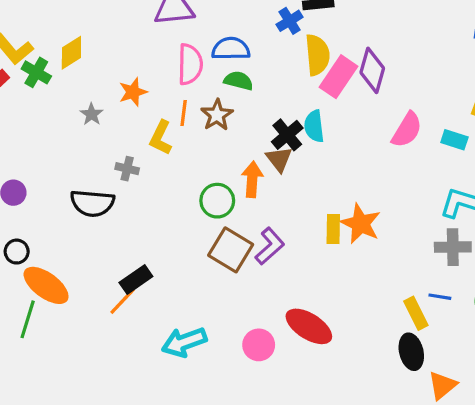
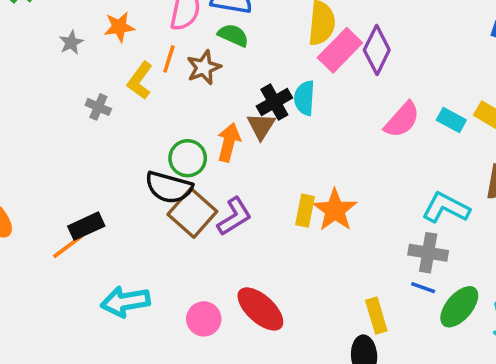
cyan rectangle: (454, 140) -> (451, 120), moved
black semicircle: (92, 203) -> (169, 187), moved
blue line: (440, 297) -> (423, 288), moved

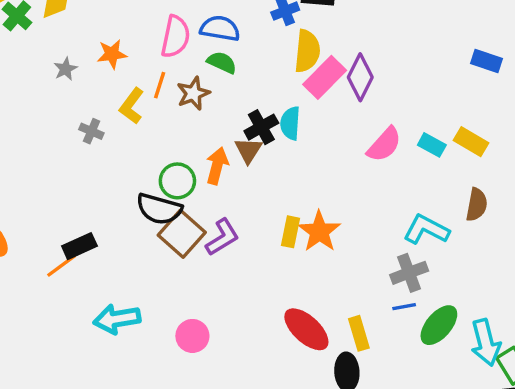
gray cross: (428, 253) -> (409, 273), turned -30
blue line: (423, 288) -> (404, 307), turned -30
red ellipse: (260, 309) -> (306, 329), moved

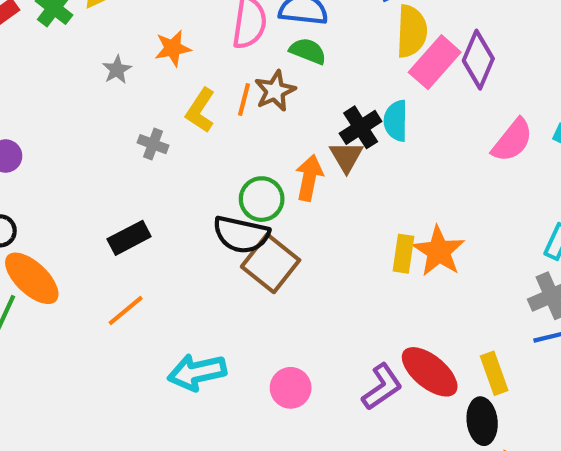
orange line: (160, 85) -> (244, 99), moved
purple L-shape: (222, 237) -> (382, 387), moved
black rectangle: (79, 246) -> (129, 238), moved

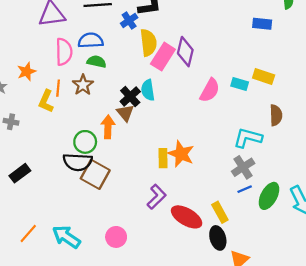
orange line: (244, 99) -> (58, 88), moved
gray cross: (153, 144) -> (11, 122), moved
orange line: (126, 311) -> (28, 234), moved
cyan arrow: (197, 372) -> (66, 237), turned 56
purple L-shape: (382, 387) -> (157, 197), moved

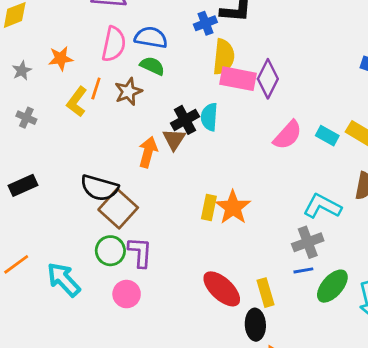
pink rectangle: (163, 57) -> (238, 79), turned 56
green circle: (85, 142) -> (110, 251), moved
purple L-shape: (157, 197) -> (140, 252), moved, turned -55

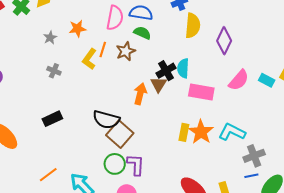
pink rectangle: (238, 79) -> (201, 92), moved
cyan L-shape: (322, 206) -> (232, 132), moved

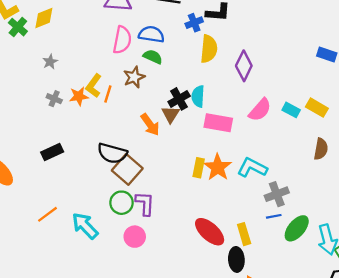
orange star: (77, 29) -> (79, 96), moved
orange line: (103, 49) -> (108, 94), moved
orange arrow: (140, 94) -> (150, 125), turned 130

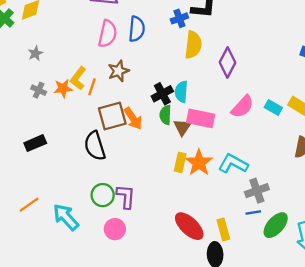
blue semicircle: (151, 34) -> (137, 29), turned 85
green semicircle: (153, 57) -> (165, 115), moved, turned -114
brown triangle: (171, 114) -> (182, 127), moved
black semicircle: (112, 153) -> (95, 146), turned 56
brown square: (127, 169) -> (112, 116), moved, turned 32

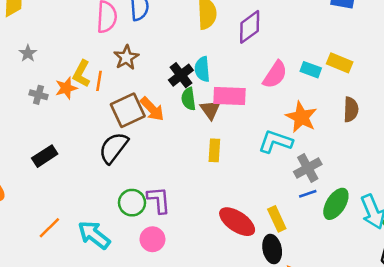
purple diamond: (227, 63) -> (250, 27), turned 36
black semicircle: (95, 146) -> (114, 148), turned 64
orange star: (199, 163) -> (301, 117), moved

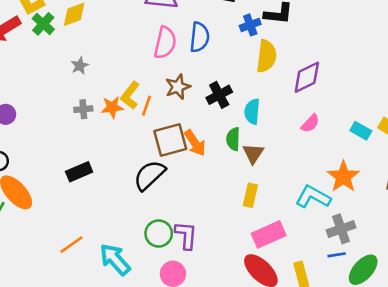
black cross: (181, 75) -> (219, 95), moved
pink semicircle: (275, 75) -> (310, 123), moved, size x0.7
gray cross: (38, 95) -> (83, 109), turned -30
pink rectangle: (230, 96) -> (269, 234), moved, turned -36

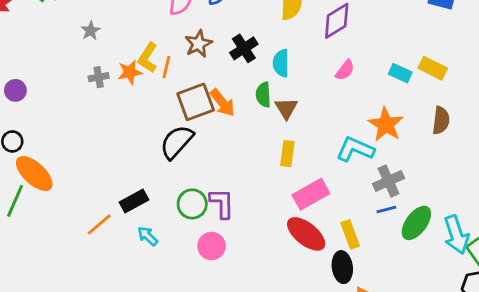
black rectangle: (79, 172) -> (134, 201), moved
cyan arrow: (115, 259) -> (148, 236), size x0.6

